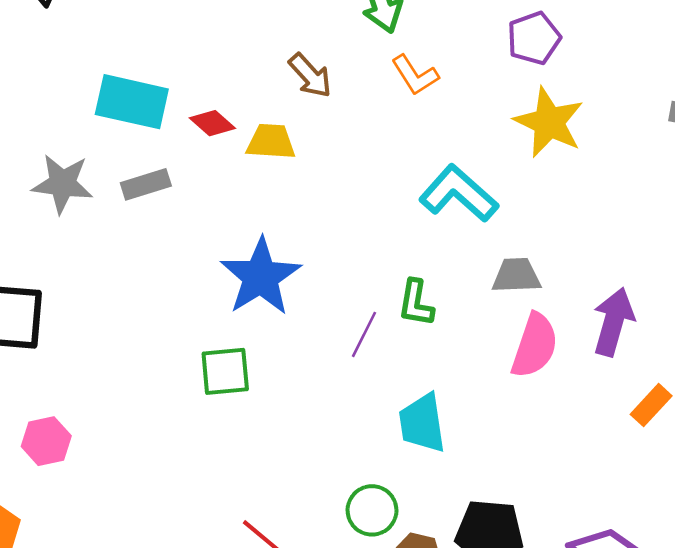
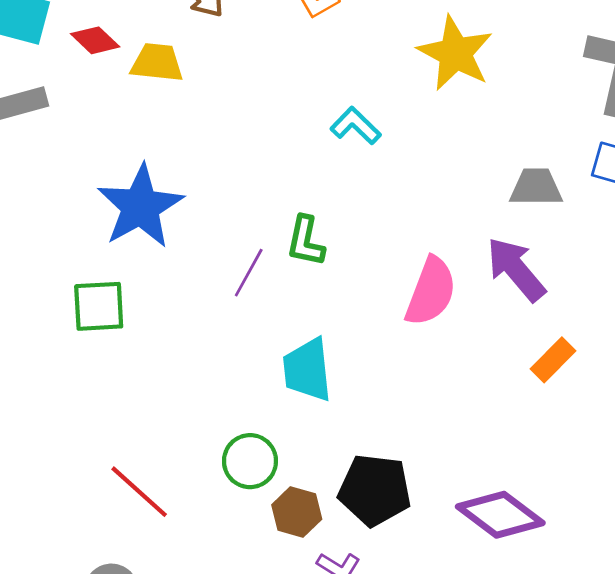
cyan L-shape: (459, 194) -> (356, 126), size x0.6
gray trapezoid: (516, 276) -> (536, 187), moved
purple arrow: (613, 322) -> (516, 269), turned -58

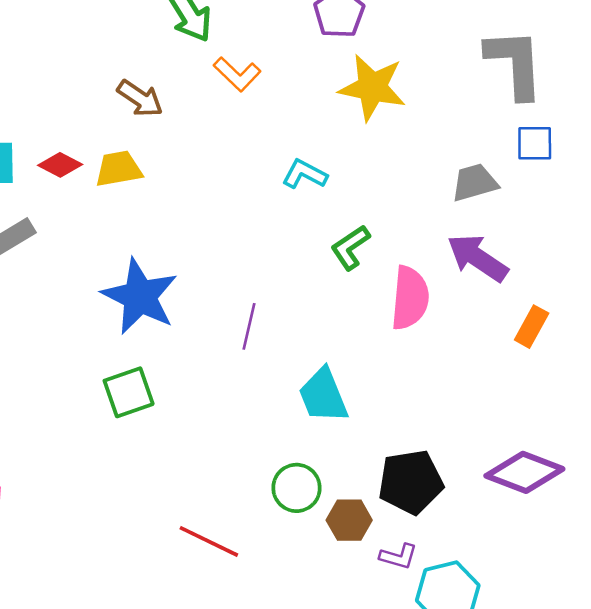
green L-shape: (306, 241) -> (350, 247), moved, turned 60

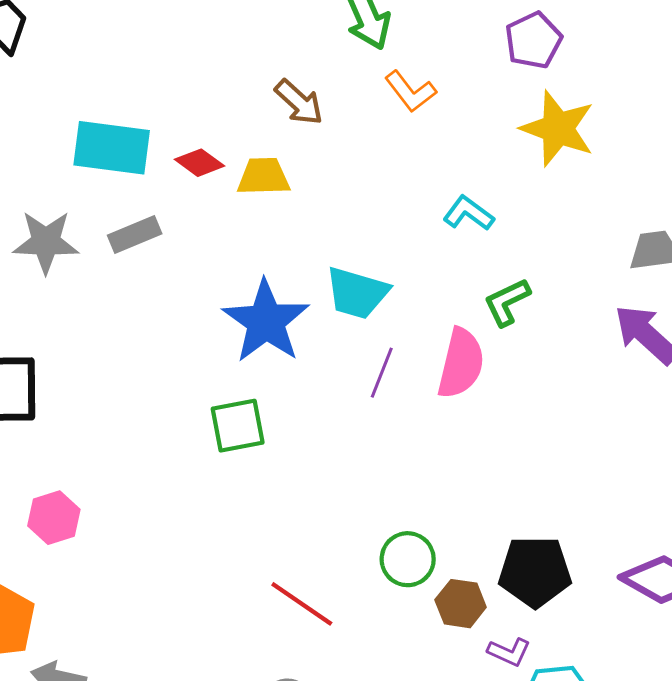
pink semicircle: (410, 298) -> (461, 363), moved
cyan trapezoid: (323, 395) -> (357, 293), moved, turned -60

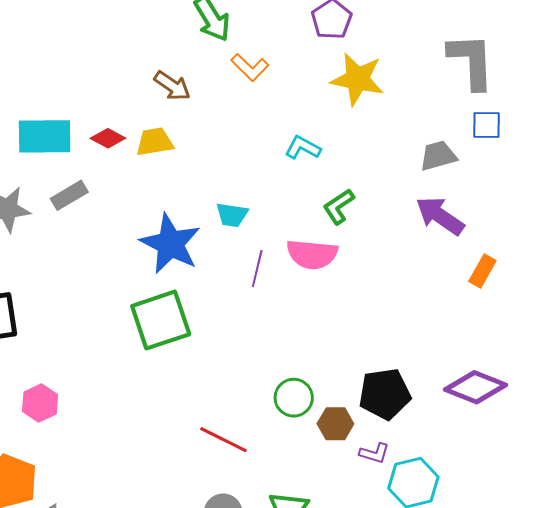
cyan trapezoid: (357, 293) -> (232, 215), size x0.7
pink semicircle: (461, 363) -> (312, 254), turned 90
green square: (238, 426) -> (161, 320), size x1.5

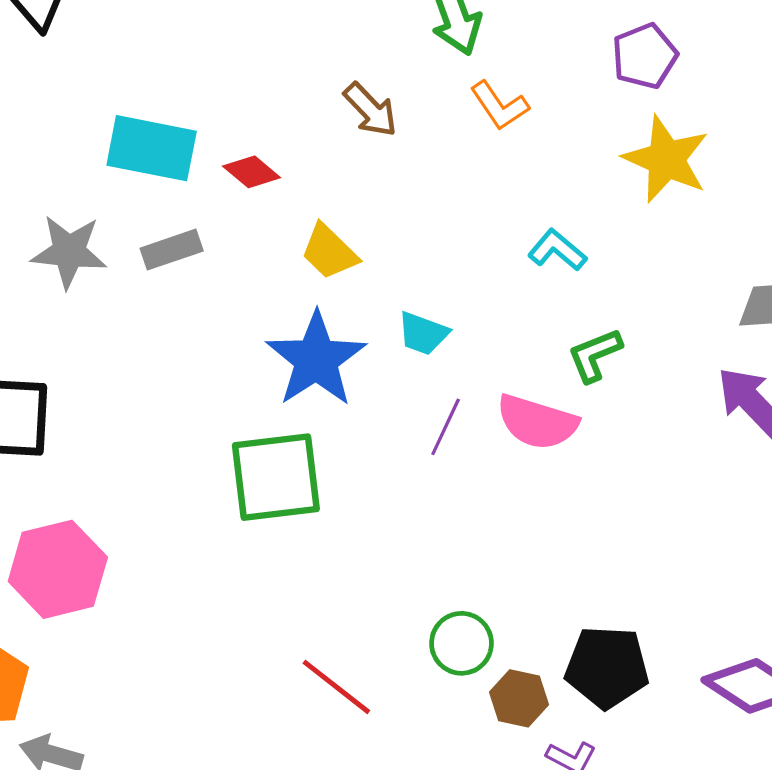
yellow trapezoid: (155, 142) -> (329, 252), moved, turned -138
pink hexagon: (40, 403) -> (58, 569), size x1.6

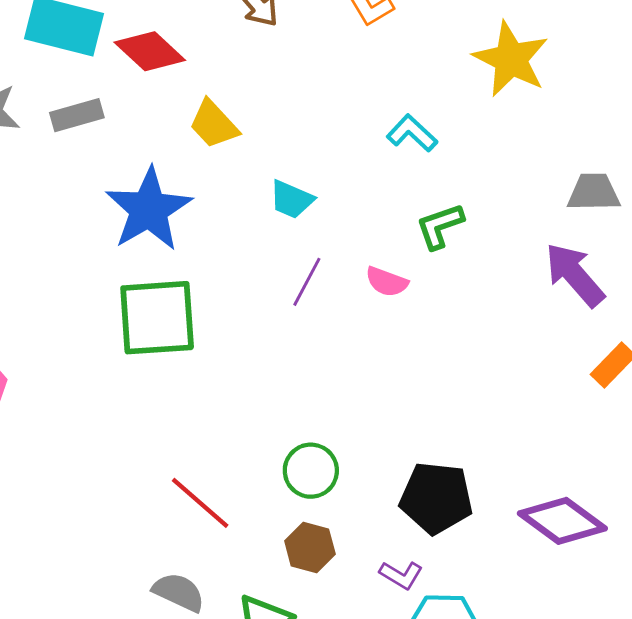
red diamond: (252, 172) -> (150, 51), size x1.4
blue star: (316, 359) -> (149, 209), moved
pink semicircle: (537, 422) -> (387, 282), size x0.6
brown hexagon: (519, 698) -> (310, 548), moved

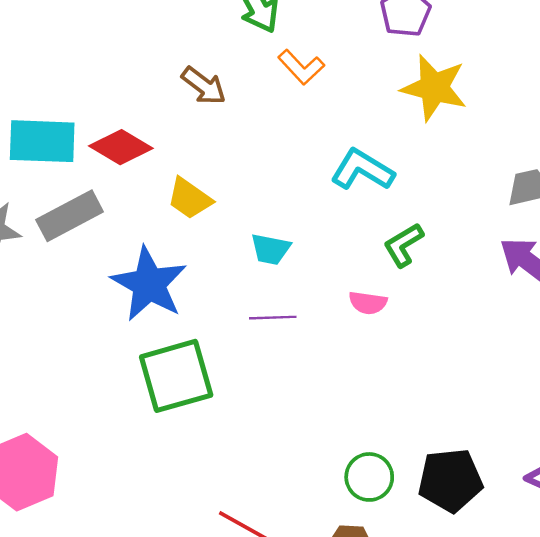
gray rectangle: (77, 115) -> (70, 216), size x1.4
cyan L-shape: (412, 133) -> (362, 170), size x1.4
purple line: (307, 282) -> (273, 318), moved, turned 72
green circle: (311, 471) -> (369, 477), moved

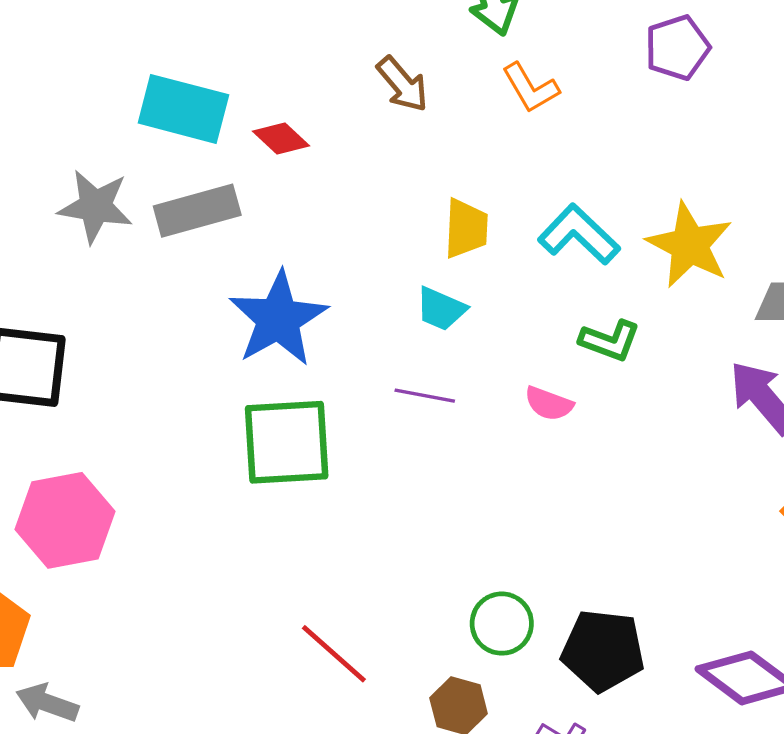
yellow star: (434, 88) -> (690, 245), moved
red diamond: (121, 147) -> (281, 139), size x0.7
yellow trapezoid: (190, 198) -> (466, 228), moved, turned -135
green L-shape: (404, 245) -> (610, 341), turned -141

